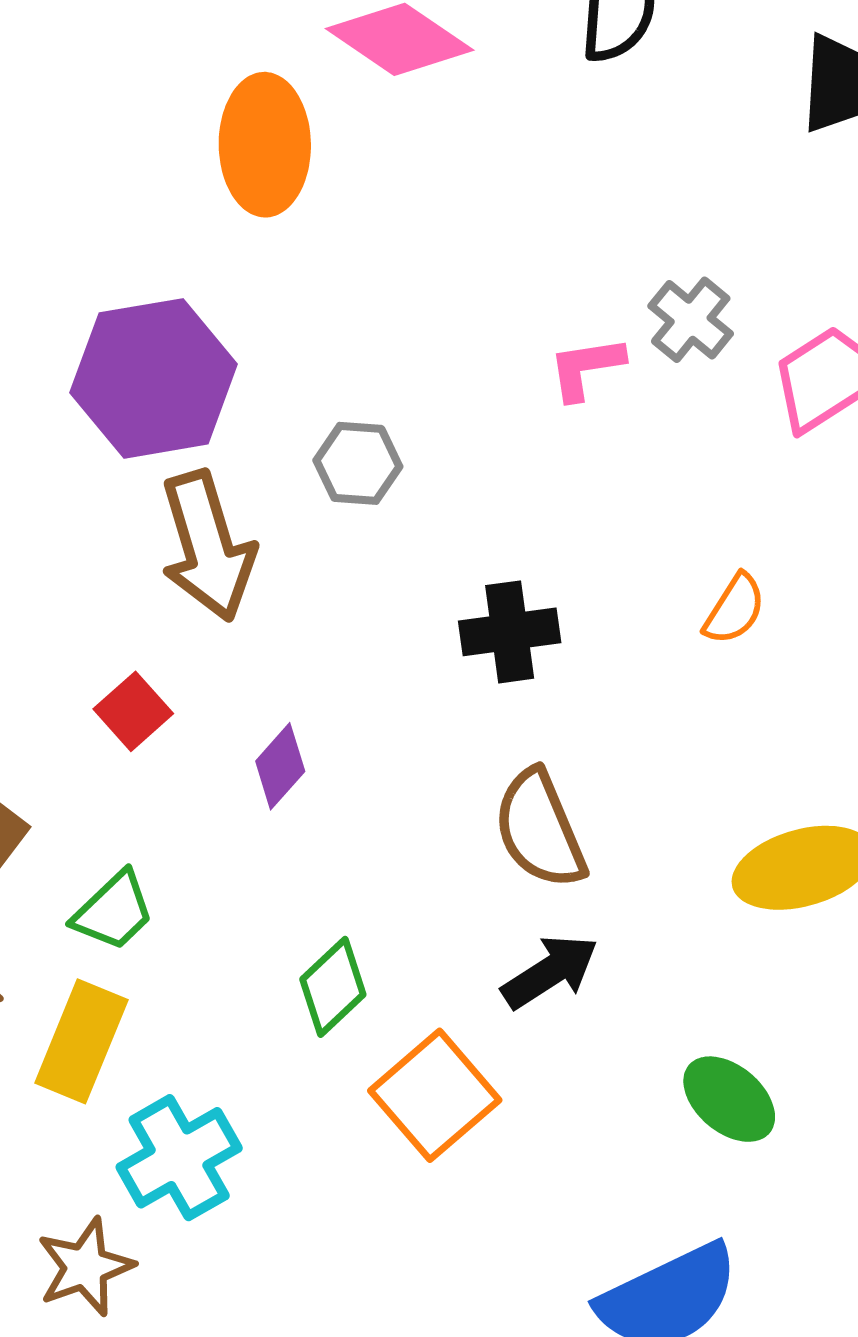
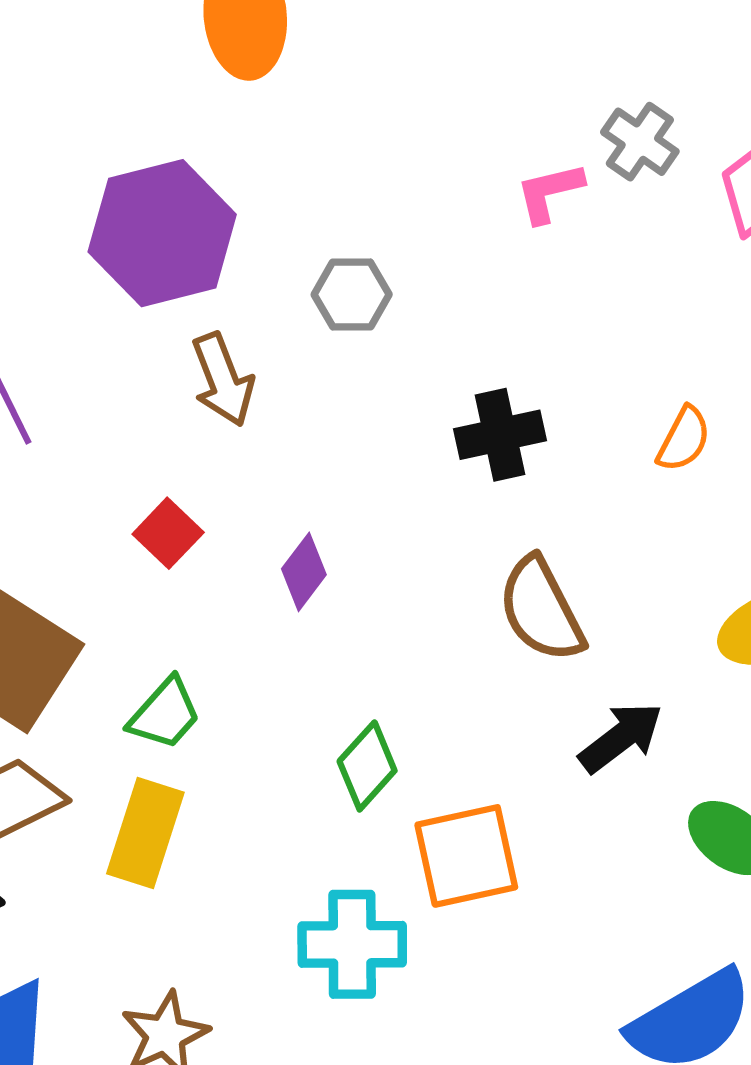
brown arrow: (208, 546) -> (223, 380), size x0.7
orange semicircle: (735, 609) -> (684, 439), moved
black arrow: (550, 972) -> (621, 737), moved
orange square: (435, 1095) -> (466, 856), turned 33
cyan cross: (179, 1158) -> (352, 944), moved, turned 34

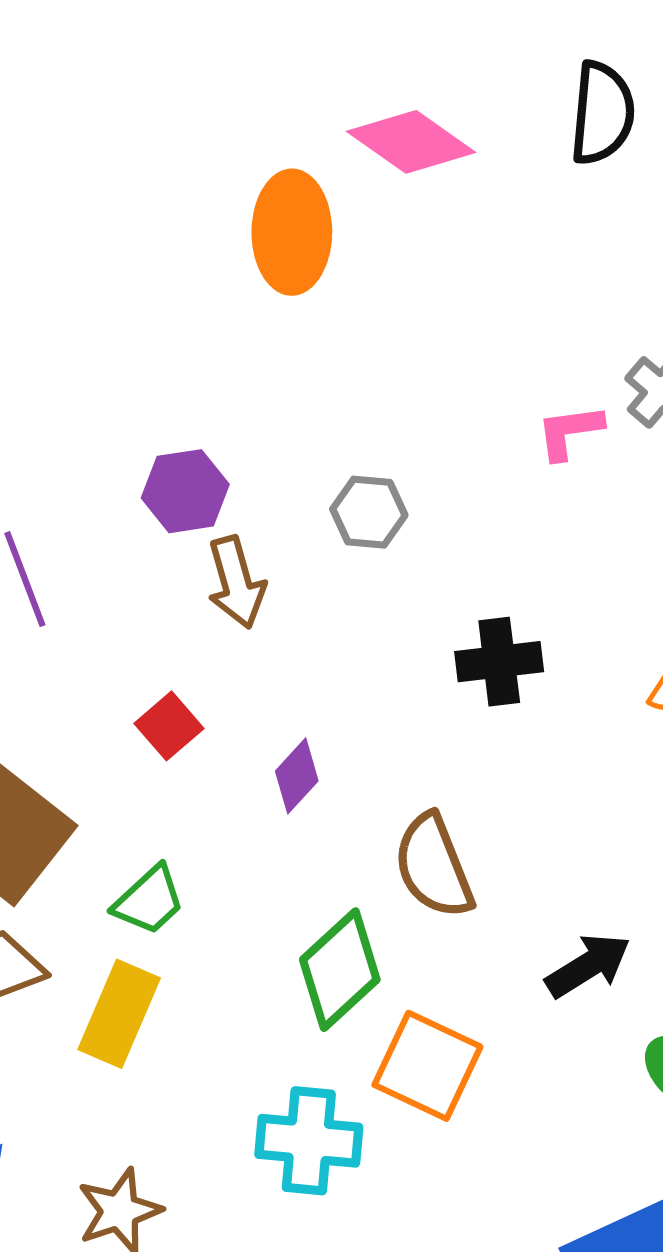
purple hexagon: (162, 233) -> (185, 491), moved, size x0.6
brown semicircle: (541, 610) -> (434, 866), moved
green diamond: (367, 766) -> (340, 970), size x1.4
orange square: (466, 856) -> (427, 1066), turned 32

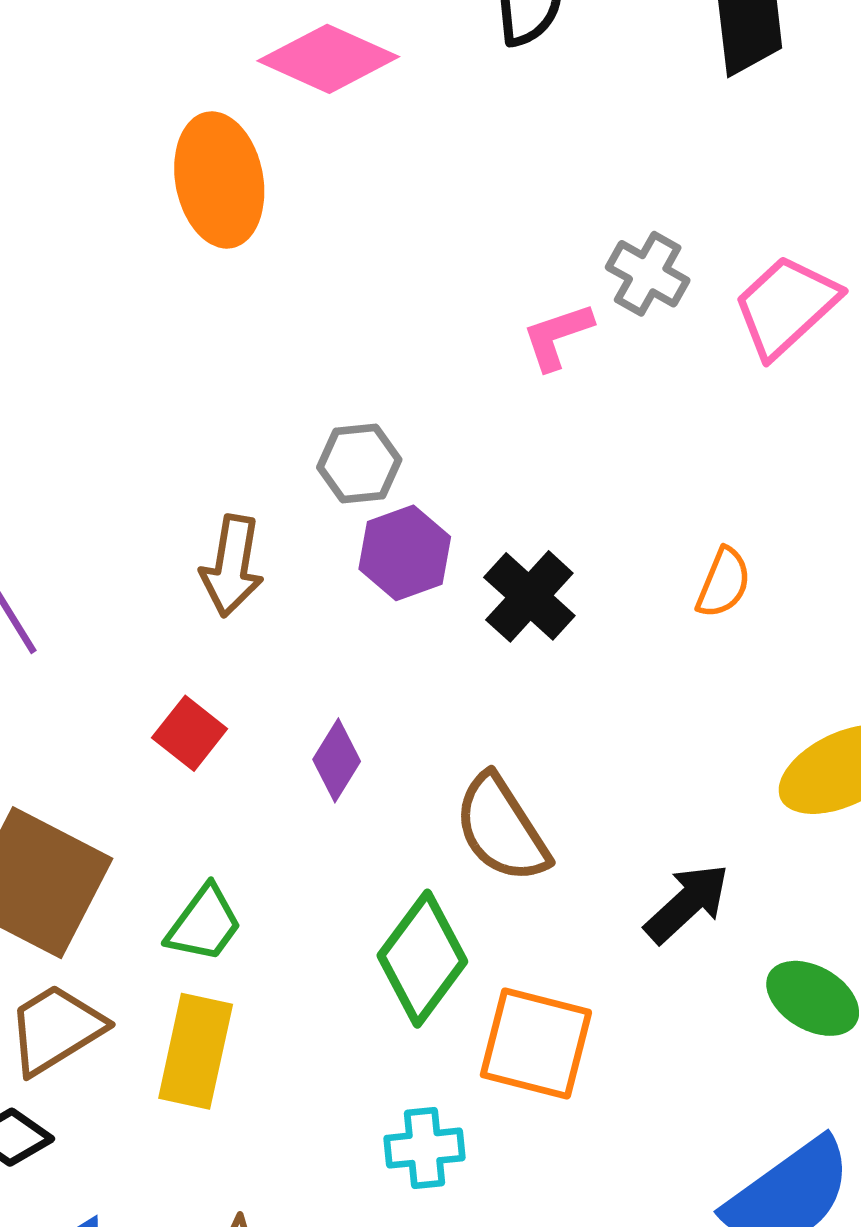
purple hexagon: (185, 491) -> (405, 553), moved
brown arrow: (236, 582) -> (232, 566), turned 36
black cross: (499, 662) -> (529, 596), turned -30
cyan cross: (309, 1141) -> (425, 1148), size x0.7

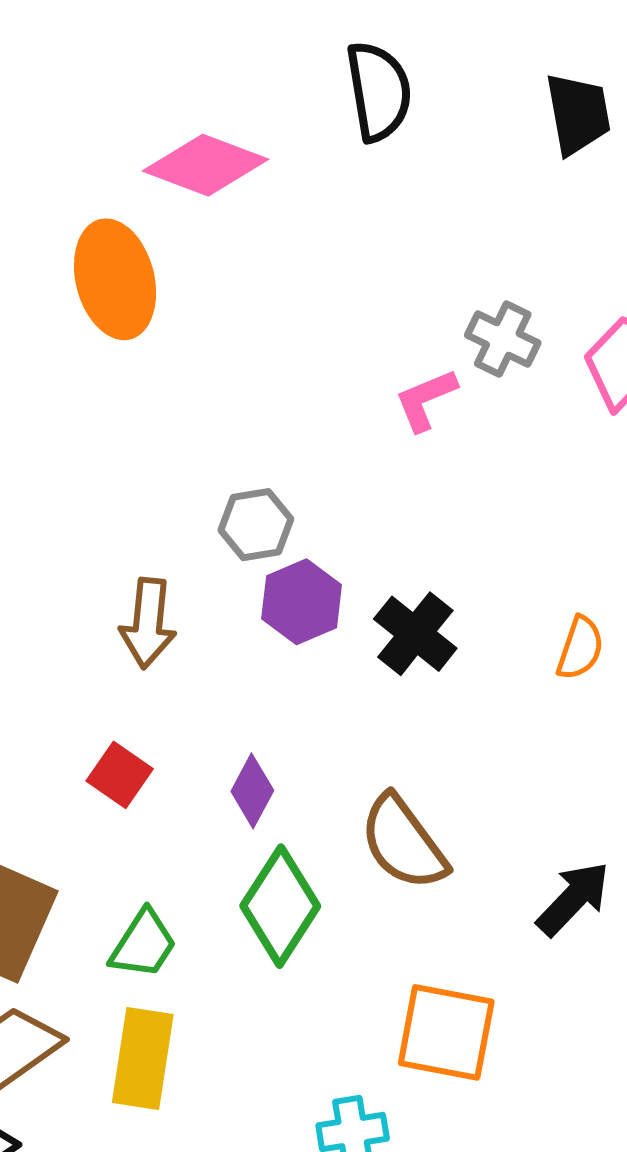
orange semicircle: (724, 583) -> (580, 648), moved
green diamond: (422, 959) -> (280, 906), moved

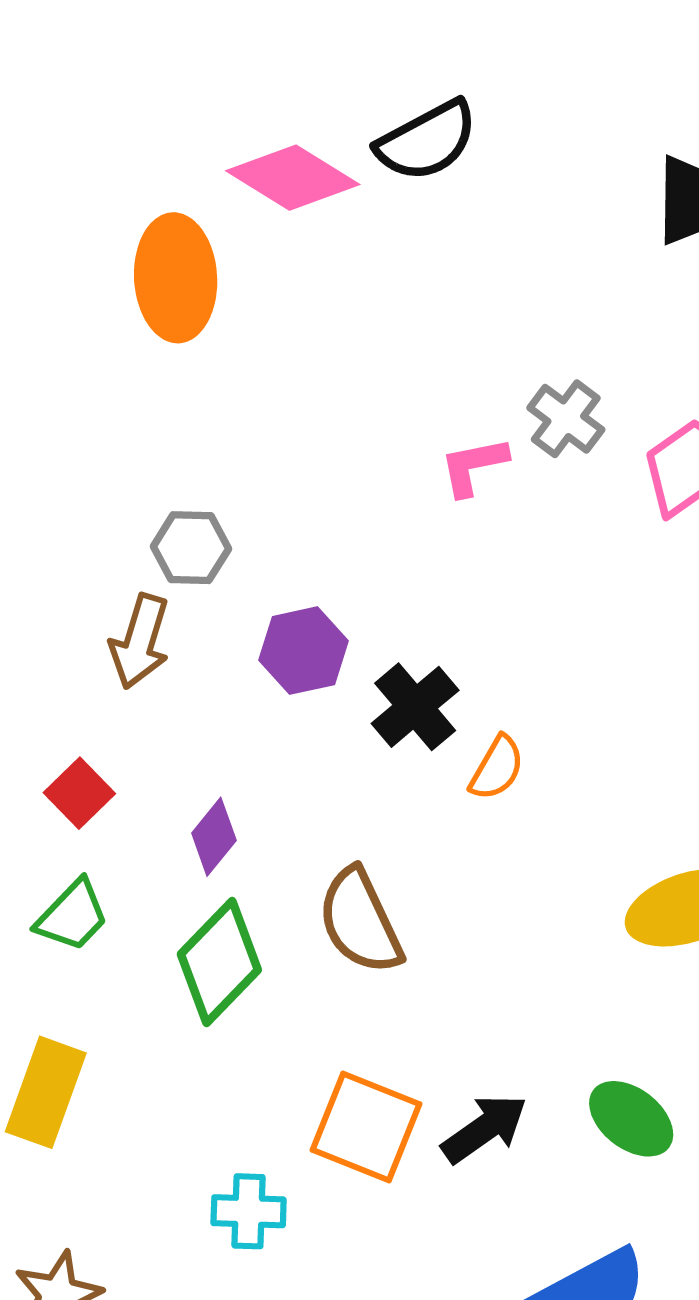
black semicircle: (379, 91) -> (427, 141), moved, turned 60
gray hexagon: (256, 525) -> (191, 548), moved
orange semicircle: (580, 648) -> (497, 768), moved
black arrow: (573, 899) -> (485, 1129), moved
green trapezoid: (143, 944) -> (72, 916), moved

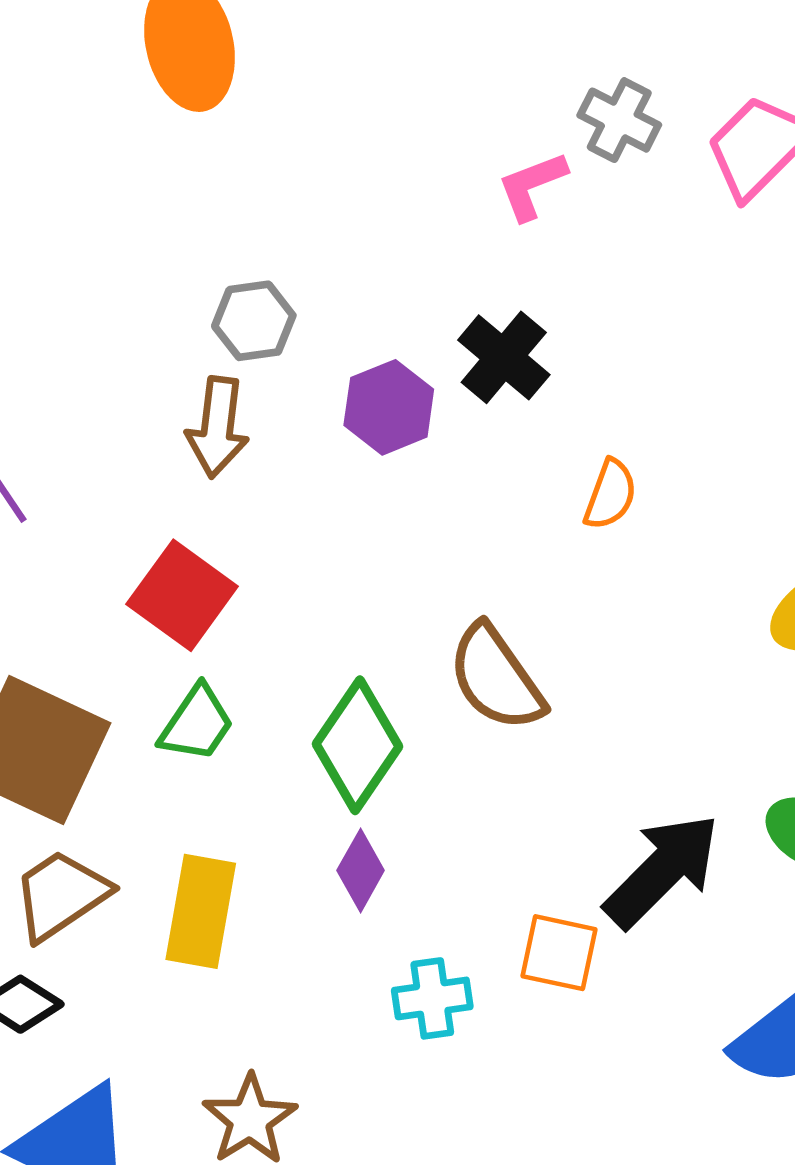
black cross: (415, 707) -> (504, 357), moved
red square: (79, 793) -> (182, 595), size x1.5
purple diamond: (214, 837) -> (361, 870), moved
orange square: (366, 1127) -> (559, 953), moved, size x0.7
black arrow: (485, 1129) -> (662, 870), size x1.4

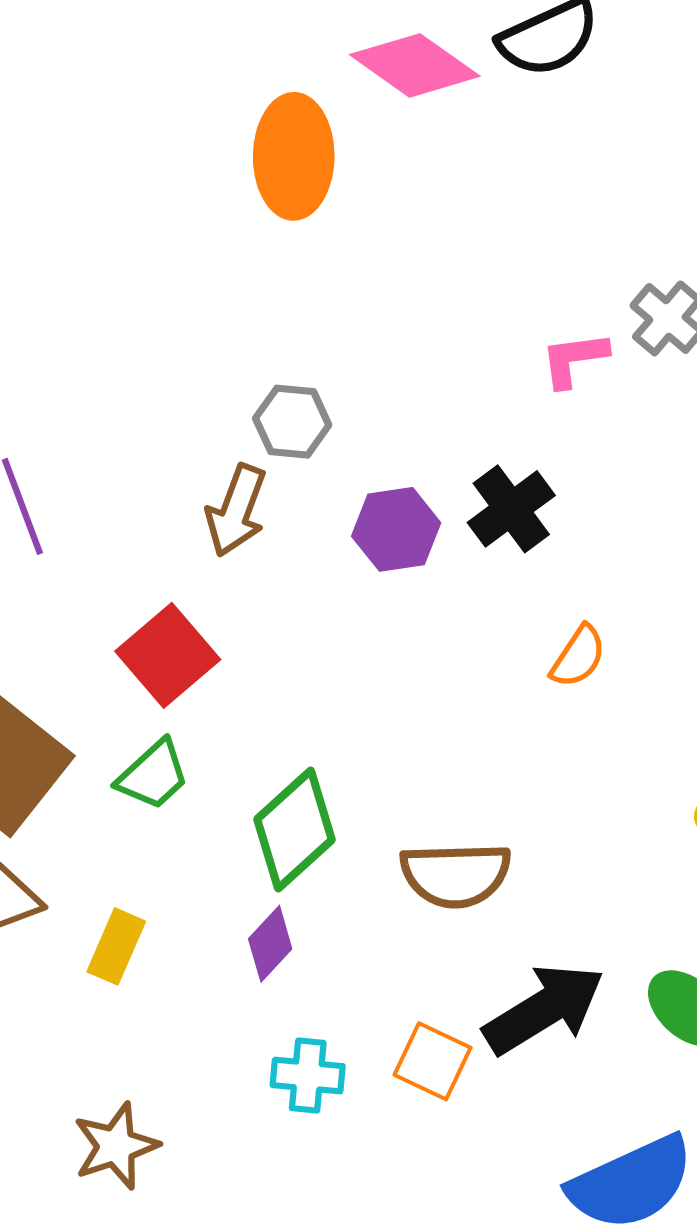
brown semicircle: (496, 678) -> (456, 875), moved, turned -70
yellow rectangle: (201, 911) -> (116, 946), size x0.7

